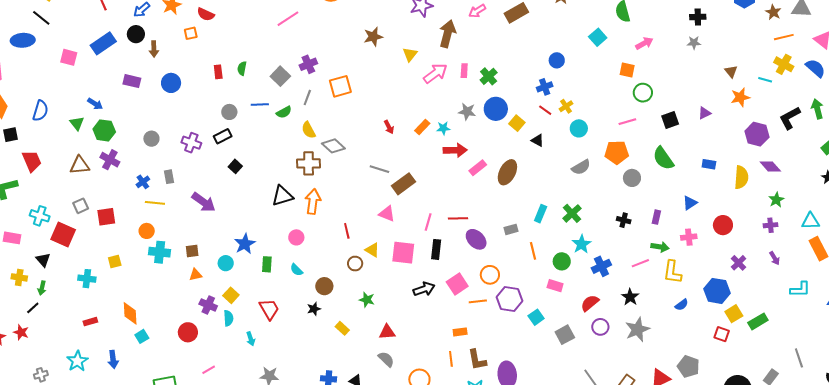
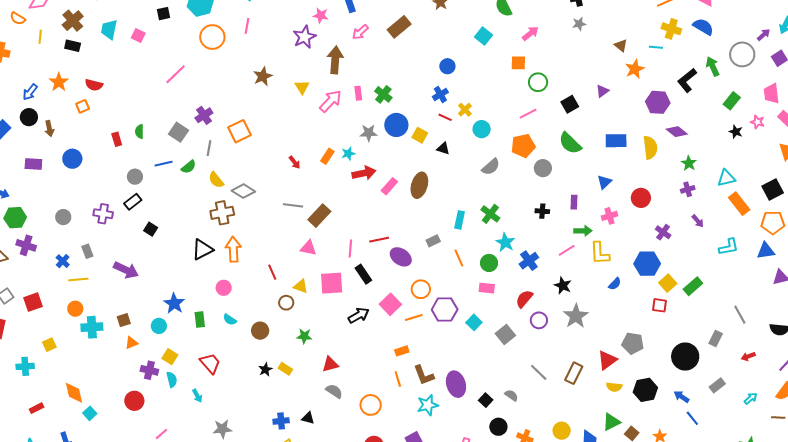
blue rectangle: (709, 164) -> (616, 141), size x1.5
black rectangle: (436, 249) -> (363, 274), turned -30
black star: (314, 309) -> (265, 369), moved

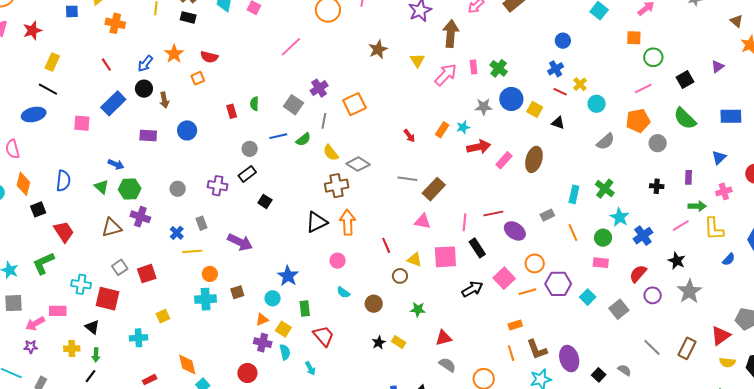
orange circle: (75, 309) -> (210, 274), moved
green rectangle: (200, 320) -> (305, 308), moved
orange triangle: (131, 343) -> (262, 320), moved

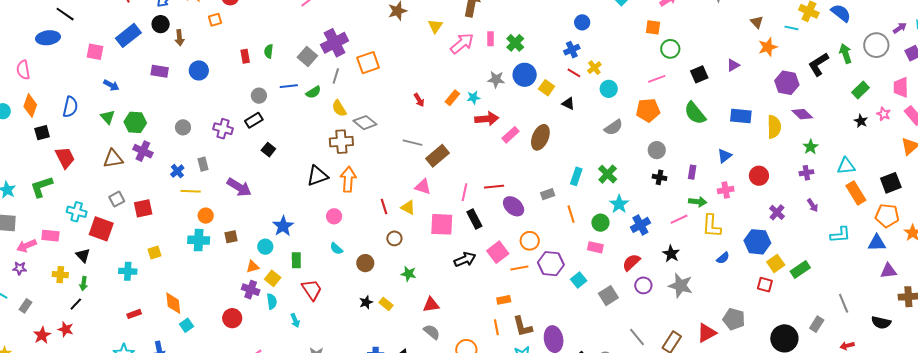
purple cross: (319, 88) -> (335, 43), size x1.5
gray circle: (658, 143) -> (657, 150), moved
blue arrow: (116, 164) -> (111, 85), moved
yellow triangle: (415, 260) -> (408, 207), moved
gray star: (689, 291) -> (680, 286), turned -30

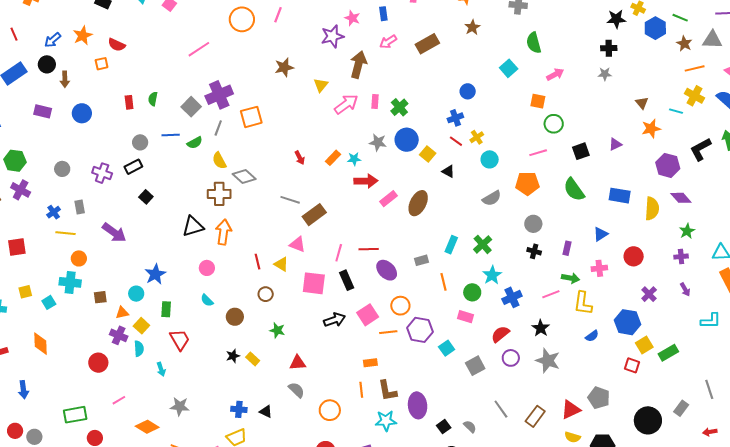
brown square: (231, 237) -> (100, 297), moved
cyan square: (186, 325) -> (49, 302), moved

